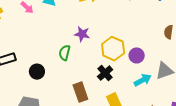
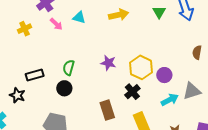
purple star: (82, 34) -> (108, 63), moved
green semicircle: (65, 53) -> (69, 68), moved

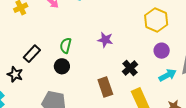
yellow hexagon: (141, 67) -> (156, 20), moved
black rectangle: (35, 75) -> (32, 54), turned -30

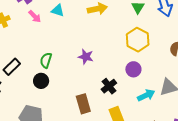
purple circle: (162, 51) -> (133, 69), moved

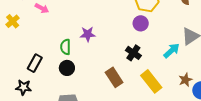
purple star: (86, 57) -> (88, 34), moved
purple circle: (133, 69) -> (141, 23), moved

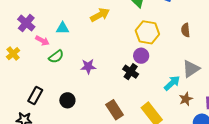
green semicircle: (65, 47) -> (56, 57), moved, turned -126
black cross: (133, 53) -> (131, 72), moved
brown star: (185, 80) -> (186, 99), moved

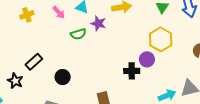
green semicircle: (56, 57) -> (78, 34), moved
purple star: (88, 66) -> (98, 23), moved
black cross: (131, 72) -> (132, 71), turned 35

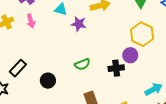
pink arrow: (59, 12) -> (31, 21), moved, turned 32
green semicircle: (78, 34) -> (82, 64), moved

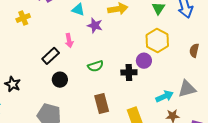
pink arrow: (31, 21) -> (69, 41), moved
black rectangle: (18, 68) -> (51, 56), moved

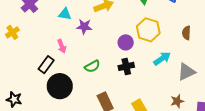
purple circle: (144, 61) -> (126, 42), moved
black circle: (60, 80) -> (60, 86), size x1.6
cyan arrow: (165, 96) -> (162, 59), moved

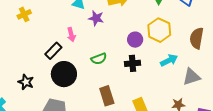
brown semicircle: (186, 33) -> (197, 38), size x1.5
black star: (14, 99) -> (26, 82), moved

